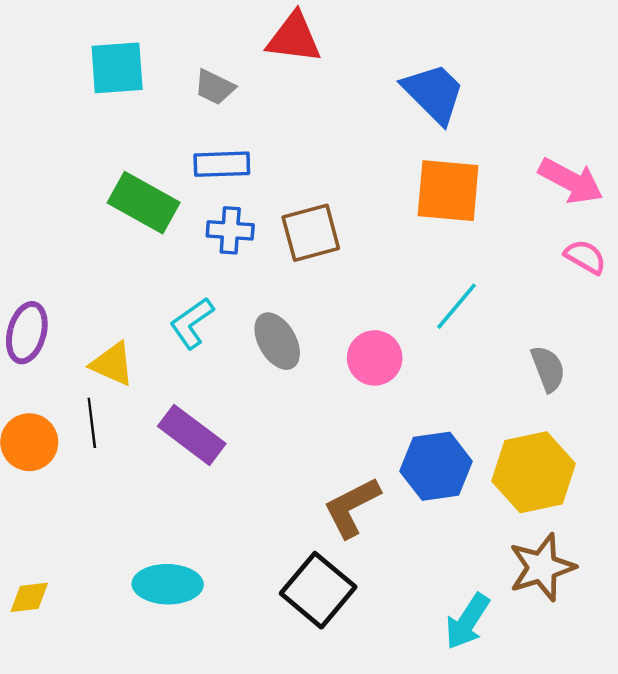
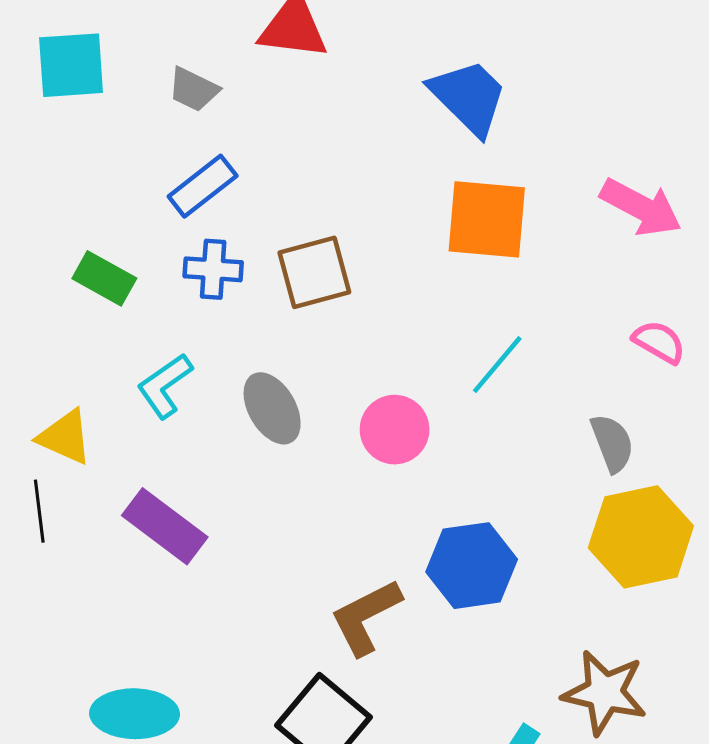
blue rectangle: (222, 164) -> (203, 186), turned -36
green rectangle: (144, 203) -> (104, 278), moved, size x0.7
pink semicircle: (585, 257) -> (659, 342), moved
yellow hexagon: (534, 472) -> (641, 537), moved
brown star: (542, 567) -> (605, 693), turned 30

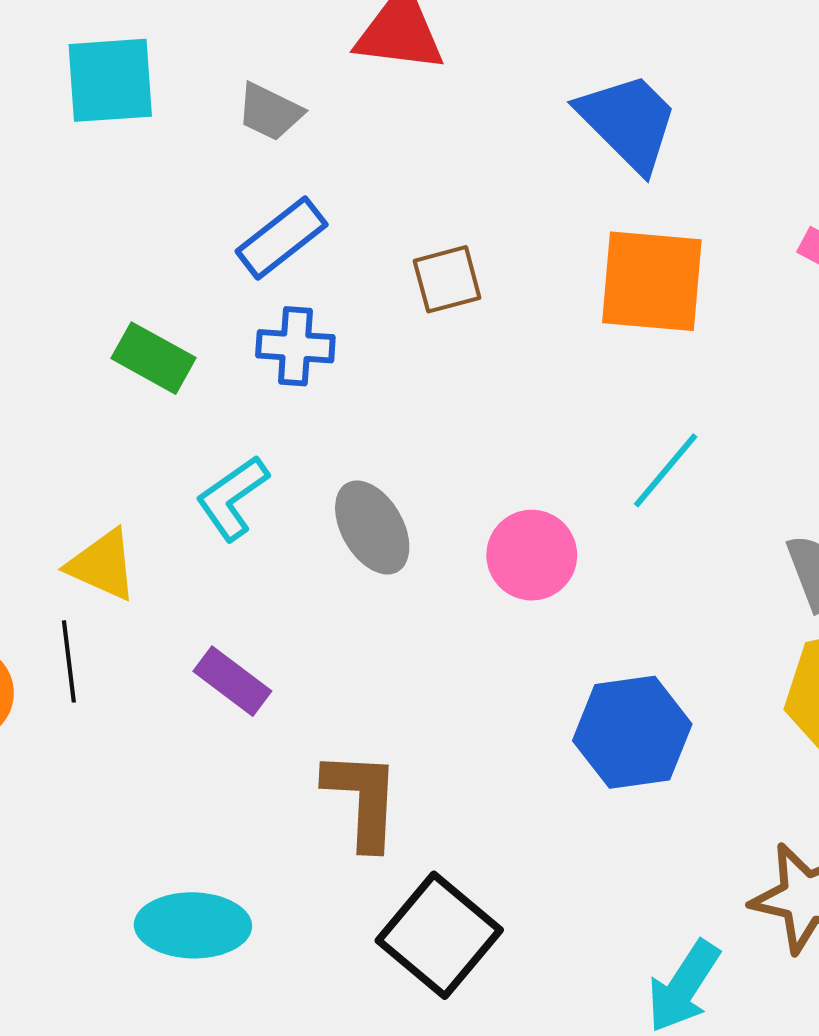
brown square: (314, 272) -> (447, 279), moved, size x0.7
purple rectangle: (165, 526) -> (232, 681), size x0.7
brown L-shape: (366, 617) -> (362, 799), moved, turned 120

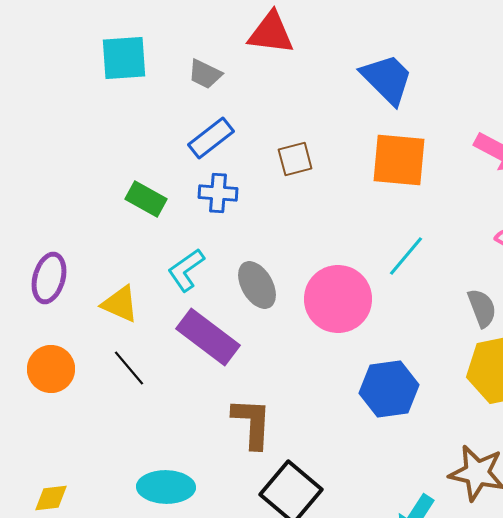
pink circle: (532, 555) -> (338, 299), size x1.5
black line: (69, 661) -> (129, 368), moved, turned -33
purple rectangle: (232, 681) -> (208, 337), moved, size x1.6

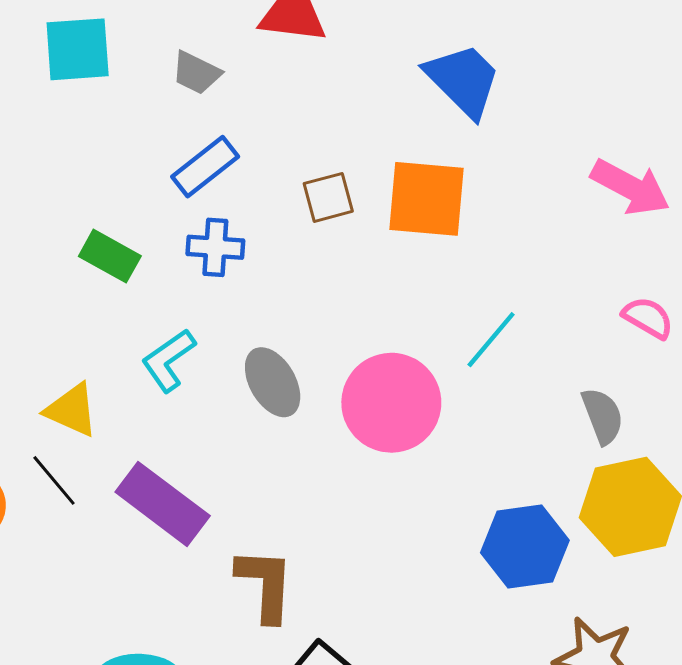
orange square: (399, 160) -> (427, 199), moved
purple rectangle: (208, 337) -> (163, 504), moved
black line: (129, 368) -> (54, 480), moved
blue hexagon: (389, 389) -> (525, 546), moved

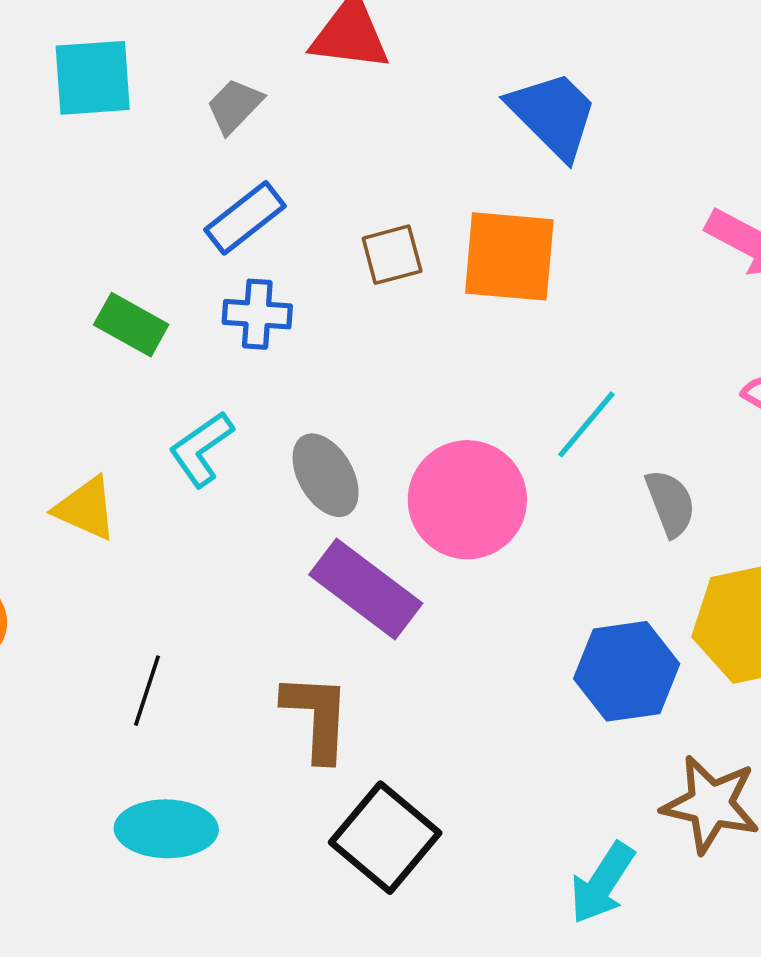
gray trapezoid: (196, 73) -> (235, 106), turned 108
gray semicircle: (603, 416) -> (670, 503), moved
black line: (54, 480) -> (147, 691), moved, turned 58
purple rectangle: (163, 504) -> (366, 589), moved

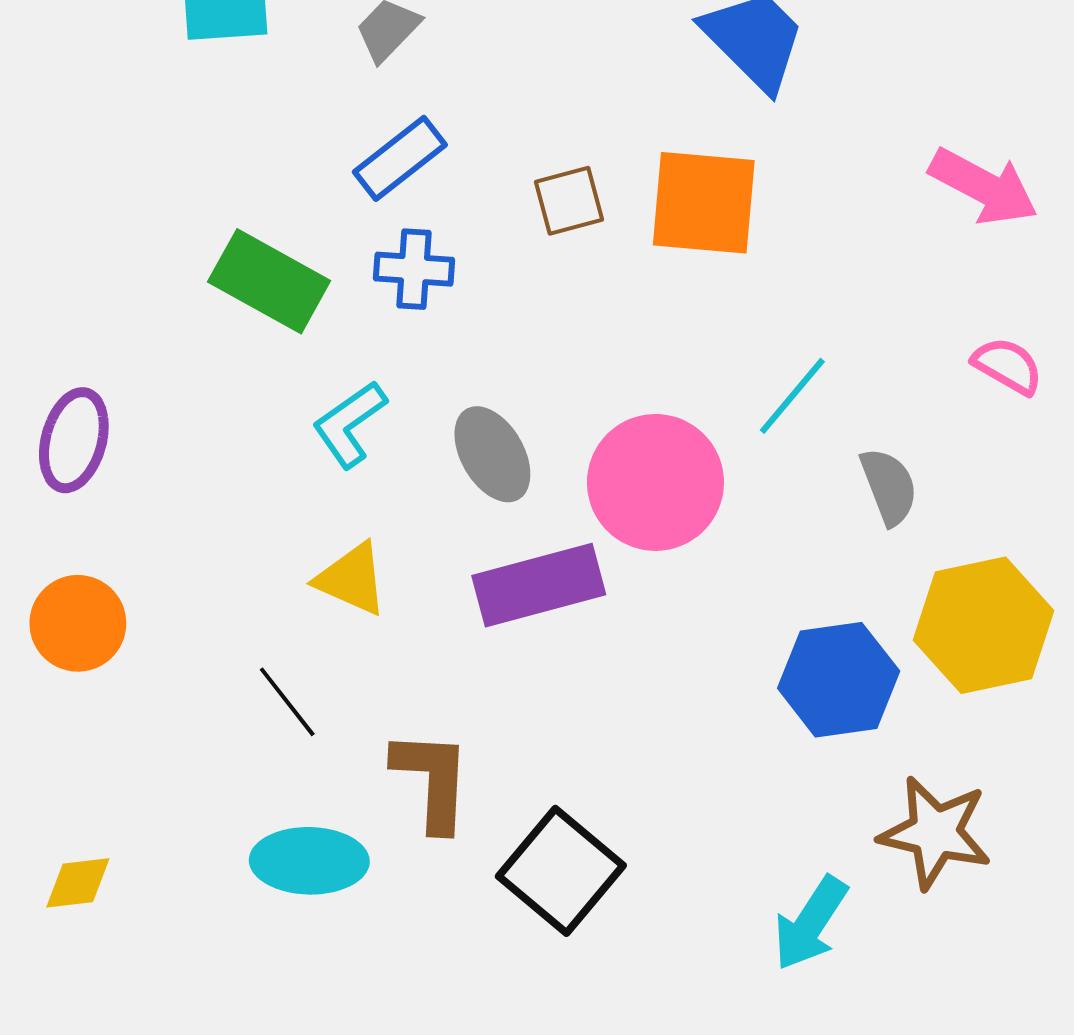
green rectangle: (131, 325) -> (269, 281), size x1.4
yellow triangle: (86, 508) -> (352, 579), moved
purple rectangle: (366, 589) -> (539, 585), turned -52
black line: (147, 691) -> (287, 702), turned -56
brown L-shape: (317, 717) -> (432, 780), moved

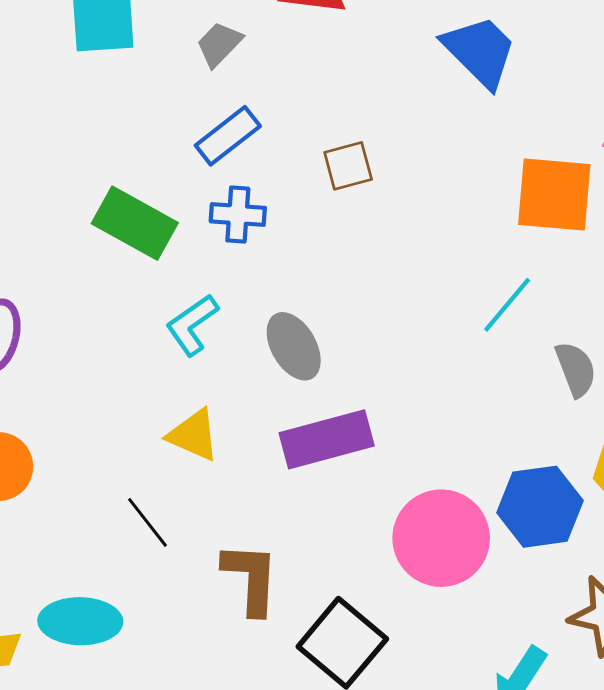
orange square: (704, 203) -> (554, 194), moved
pink circle: (655, 482) -> (441, 538), moved
cyan ellipse: (309, 861) -> (80, 621), moved

